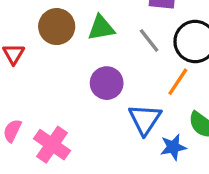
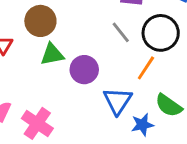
green triangle: (101, 28) -> (52, 54), moved

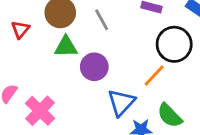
gray line: (121, 32) -> (102, 20), moved

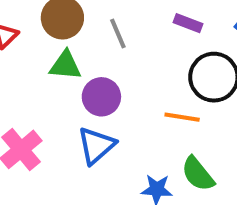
orange line: (154, 76) -> (182, 117), turned 50
blue triangle: (121, 103) -> (96, 146), moved

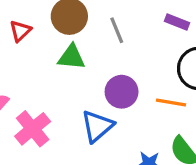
purple circle: (101, 97) -> (122, 92), moved

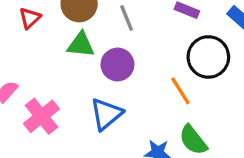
purple circle: (122, 92) -> (117, 64), moved
orange line: (171, 103) -> (180, 91), turned 48

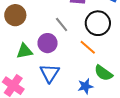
gray line: (127, 18) -> (62, 24), moved
green triangle: (81, 45) -> (25, 51), moved

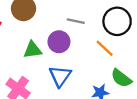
gray line: (62, 24) -> (76, 21), turned -42

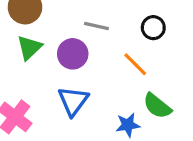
black circle: (117, 21) -> (153, 28), size x0.6
green triangle: (32, 50) -> (29, 48), moved, turned -36

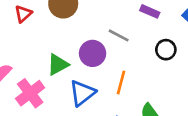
green triangle: (29, 48) -> (58, 65), moved
orange line: (135, 64) -> (121, 83), moved, turned 45

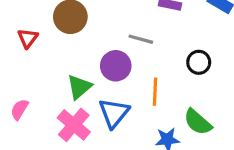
black circle: (166, 50) -> (199, 62), moved
pink cross: (30, 93) -> (74, 125), moved

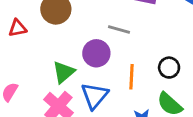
red triangle: (28, 38) -> (17, 28), turned 42
black circle: (199, 62) -> (169, 68), moved

